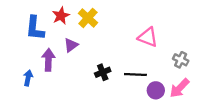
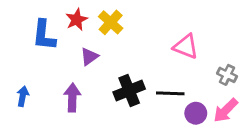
purple arrow: (48, 60) -> (72, 98), moved
black cross: (103, 72) -> (129, 90), size x1.5
blue arrow: (28, 78) -> (23, 96), moved

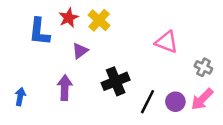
black line: (170, 93) -> (147, 102), moved, turned -65
blue arrow: (23, 96) -> (20, 97), moved

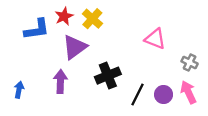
blue L-shape: (39, 32) -> (37, 29), turned -104
purple triangle: (80, 51) -> (75, 47), size x1.6
pink arrow: (202, 99) -> (188, 92), turned 110

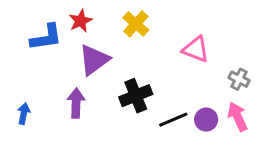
yellow cross: (92, 19) -> (136, 24), moved
black line: (137, 94) -> (173, 120), turned 40

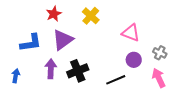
blue L-shape: (46, 37) -> (31, 43), moved
black cross: (136, 96) -> (78, 71), moved
purple circle: (206, 120) -> (134, 60), moved

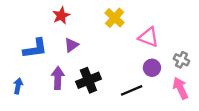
yellow cross: (91, 16) -> (115, 18), moved
purple triangle: (63, 40) -> (71, 45), size x0.6

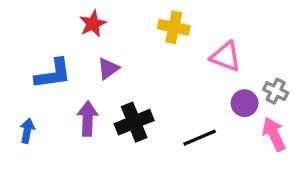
yellow cross: (115, 18) -> (174, 27), turned -30
purple circle: (152, 68) -> (245, 103), moved

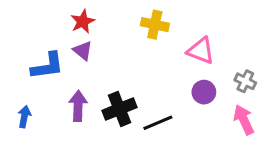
purple triangle: (108, 69) -> (83, 51), moved, turned -45
purple circle: (245, 103) -> (204, 92), moved
black line: (200, 138) -> (158, 123), moved

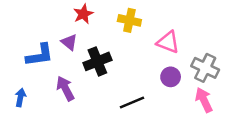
red star: (83, 21) -> (83, 14), moved
gray cross: (245, 81) -> (205, 68), size x1.5
purple arrow: (78, 106) -> (65, 88), turned -30
black cross: (120, 109) -> (97, 61), moved

